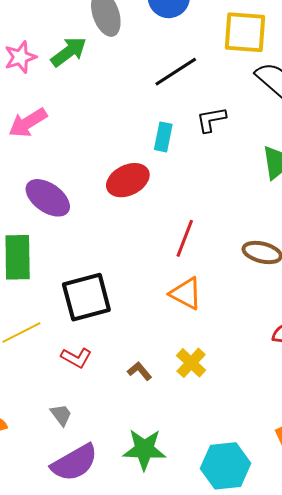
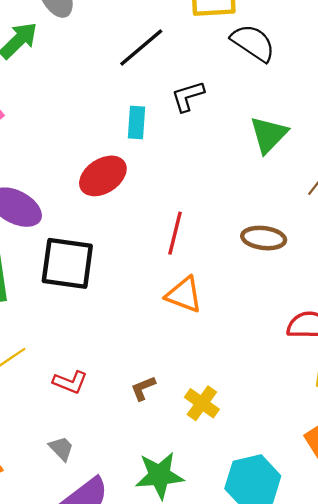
black square: (86, 297) -> (67, 263), moved, turned 30
yellow cross: (191, 363) -> (202, 403), moved
brown L-shape: (140, 371) -> (143, 388), turned -65

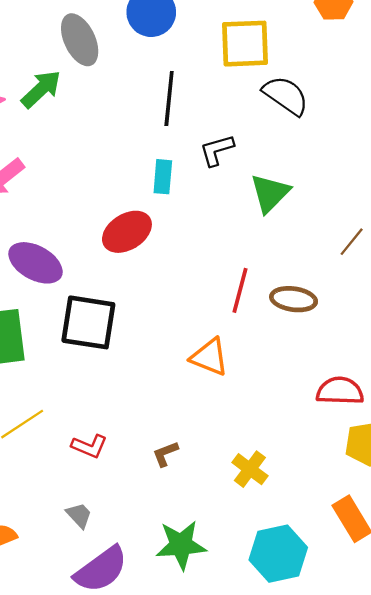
black line: (141, 47) -> (169, 98), turned -45
green triangle: (269, 135) -> (270, 193), moved
red line: (175, 233) -> (240, 290), moved
yellow cross: (202, 403) -> (250, 469), moved

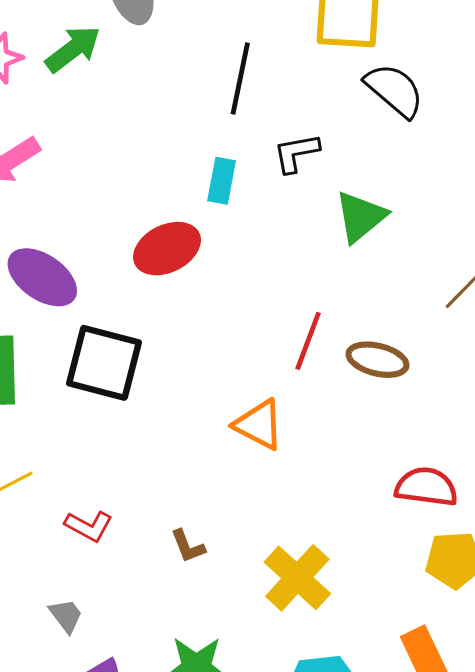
brown L-shape: (165, 454) -> (188, 546), turned -96
yellow cross: (250, 469) -> (297, 578), size x1.4

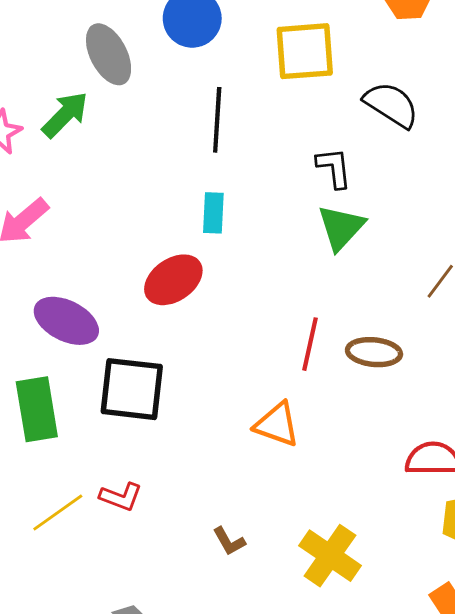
black semicircle: (394, 90) -> (391, 105), moved
black L-shape: (296, 153) -> (334, 168), moved, turned 102
red L-shape: (89, 526) -> (121, 497), moved

